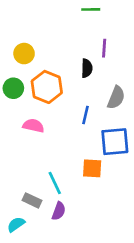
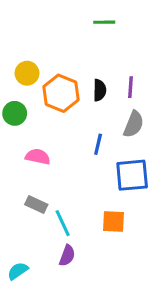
purple line: (104, 48) -> (131, 87), moved
orange hexagon: (47, 87) -> (61, 93), moved
orange square: (92, 168) -> (114, 222), moved
gray rectangle: (32, 200) -> (36, 205), moved

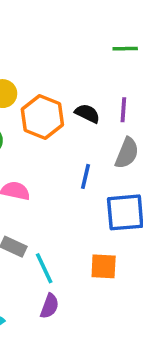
green line: (104, 22) -> (125, 49), moved
black semicircle: (100, 90) -> (87, 113), turned -65

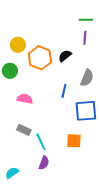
purple line: (123, 110) -> (85, 38), moved
black semicircle: (87, 113) -> (65, 56), turned -64

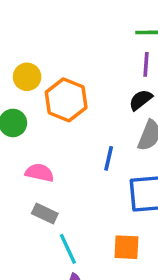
black semicircle: (65, 56) -> (141, 100), moved
gray rectangle: (24, 130) -> (45, 213), moved

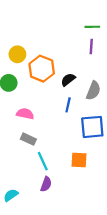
black semicircle: (141, 100) -> (68, 80), moved

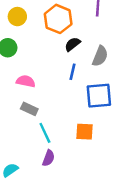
orange hexagon: (42, 69) -> (58, 19), moved

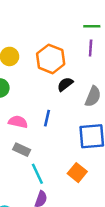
blue line: (73, 72) -> (47, 118), moved
orange square: (84, 132) -> (77, 173), turned 36

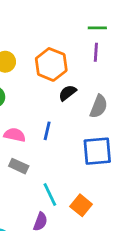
orange square: (77, 173) -> (81, 205), moved
cyan line: (37, 174) -> (50, 194), moved

